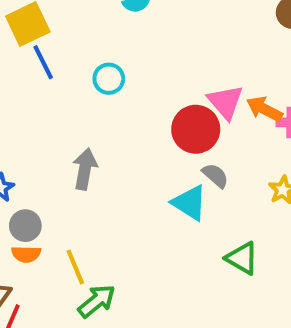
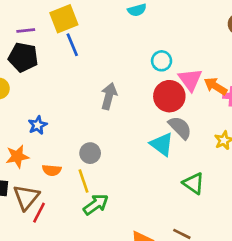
cyan circle: (109, 79) -> (162, 61), moved
gray arrow: (85, 169) -> (109, 96), moved
gray semicircle: (215, 176) -> (180, 128), size x1.4
gray circle: (25, 226) -> (90, 153), moved

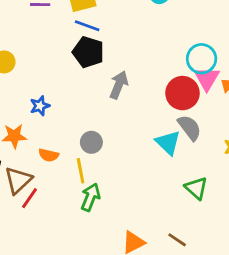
blue line: (72, 45) -> (87, 26), turned -55
black pentagon: (23, 57) -> (88, 52), moved
cyan circle: (162, 61) -> (202, 59), moved, size x1.4
green arrow: (96, 204) -> (90, 197), turned -40

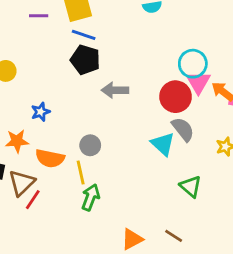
gray arrow: (119, 85) -> (115, 90), turned -110
orange semicircle: (49, 155) -> (50, 158), size x1.5

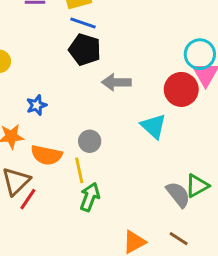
gray semicircle: (183, 129) -> (178, 195), moved
cyan triangle: (163, 144) -> (154, 126), moved
green triangle: (191, 186) -> (197, 186), turned 50

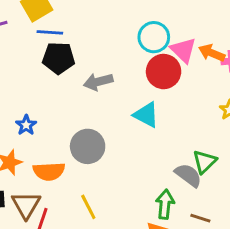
cyan circle: (200, 54) -> (154, 37), moved
gray circle: (90, 141) -> (88, 146), size x1.5
yellow line: (79, 170) -> (88, 207), moved
green arrow: (90, 197) -> (165, 204), moved

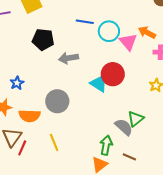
blue line: (50, 32) -> (85, 22), moved
orange arrow: (212, 53) -> (147, 33), moved
red circle: (164, 72) -> (113, 74), moved

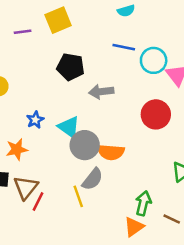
cyan triangle: (99, 83) -> (69, 127), moved
orange semicircle: (30, 116) -> (111, 152), moved
gray semicircle: (124, 127) -> (92, 179), moved, turned 84

